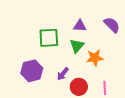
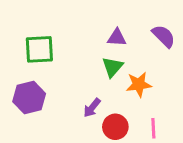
green square: (49, 38) -> (39, 49), moved
purple hexagon: (32, 71) -> (29, 98), moved

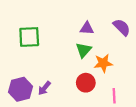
purple hexagon: (29, 98) -> (20, 89), moved
purple arrow: (92, 108) -> (44, 88), moved
red circle: (115, 127) -> (86, 83), moved

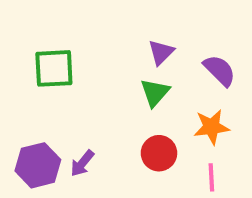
purple semicircle: (122, 27) -> (220, 70), moved
purple triangle: (87, 28) -> (161, 52), turned -48
orange star: (103, 63) -> (211, 127), moved

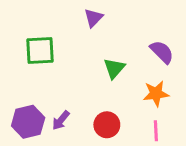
purple triangle: (161, 52) -> (93, 18), moved
red circle: (159, 153) -> (107, 125), moved

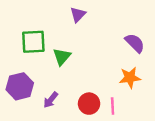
green triangle: (114, 68) -> (62, 57), moved
purple hexagon: (28, 122) -> (20, 86), moved
pink line: (156, 131) -> (113, 106), moved

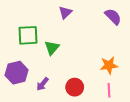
purple semicircle: (135, 43) -> (113, 17), moved
pink line: (113, 106) -> (109, 90), moved

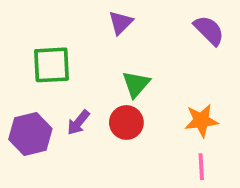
green triangle: (52, 48) -> (136, 84), moved
purple arrow: (43, 84) -> (78, 122), moved
red circle: (75, 87) -> (126, 122), moved

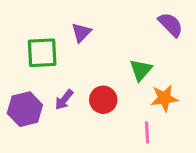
purple triangle: (121, 23) -> (81, 32), moved
green triangle: (136, 84) -> (141, 70), moved
pink line: (201, 167) -> (147, 133), moved

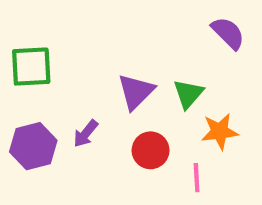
purple triangle: (81, 32) -> (136, 92), moved, size x1.4
green square: (42, 53) -> (31, 67), moved
red circle: (103, 100) -> (151, 150), moved

